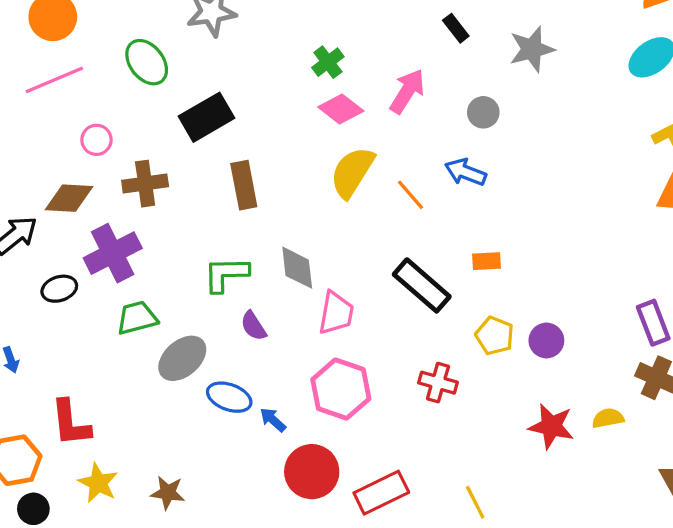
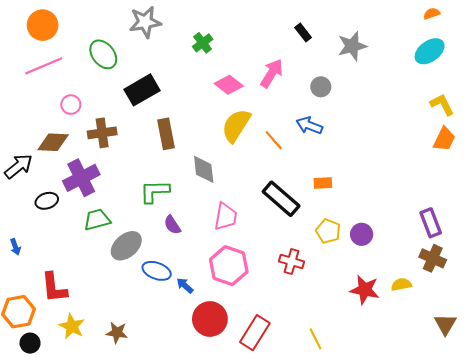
green cross: (328, 62) -> (203, 43), moved
gray diamond: (297, 268) -> (204, 169), moved
red rectangle: (381, 493) -> (255, 333), turned -32

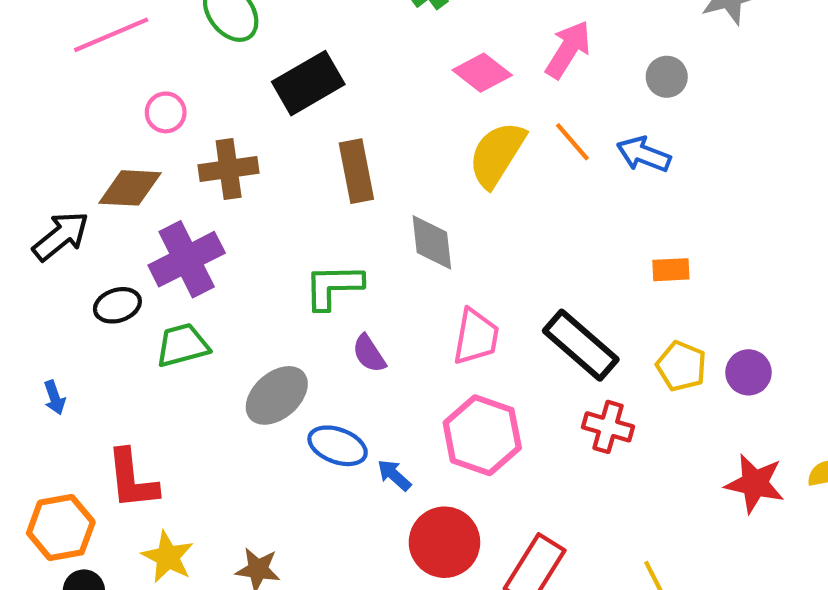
orange line: (274, 140) -> (572, 142), moved
black rectangle: (281, 199) -> (581, 345), moved
green trapezoid: (97, 220) -> (182, 345), moved

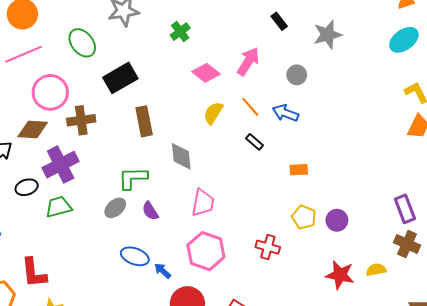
pink circle: (166, 112) -> (50, 92), size x1.8
yellow semicircle: (497, 154) -> (213, 113), size x0.7
black rectangle: (581, 345) -> (254, 142), moved, size x0.5
gray ellipse: (277, 395) -> (115, 208), moved, size x0.7

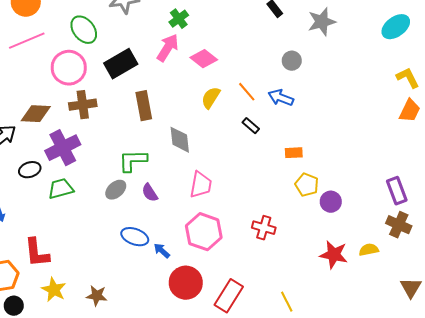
pink arrow: (248, 61) -> (168, 48), moved
pink circle: (50, 92) -> (69, 68), moved
yellow pentagon: (304, 217) -> (307, 185), moved

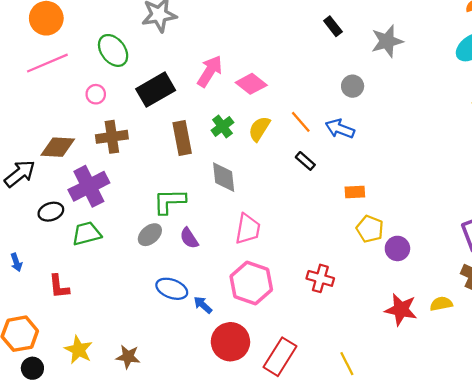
green cross: (179, 19) -> (222, 126), moved
pink circle: (69, 68) -> (96, 94), size x0.5
red L-shape: (37, 253) -> (59, 286), moved, size x0.7

